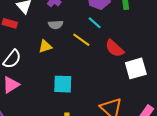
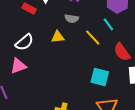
cyan square: (63, 84) -> (100, 77), moved

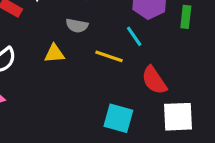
yellow line: (93, 38) -> (109, 56), turned -30

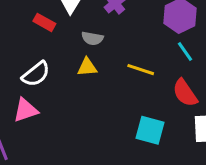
gray semicircle: (77, 26) -> (92, 38), moved
cyan line: (134, 36) -> (185, 51), moved

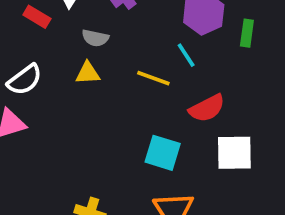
cyan line: (185, 51) -> (186, 55), moved
red semicircle: (185, 93) -> (207, 108), turned -84

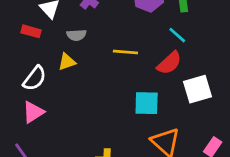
cyan line: (186, 55) -> (177, 35), moved
yellow triangle: (88, 73) -> (67, 62), moved

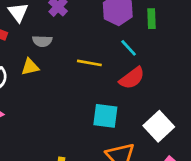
cyan line: (177, 35) -> (129, 48), moved
white square: (197, 89) -> (159, 126), moved, turned -32

